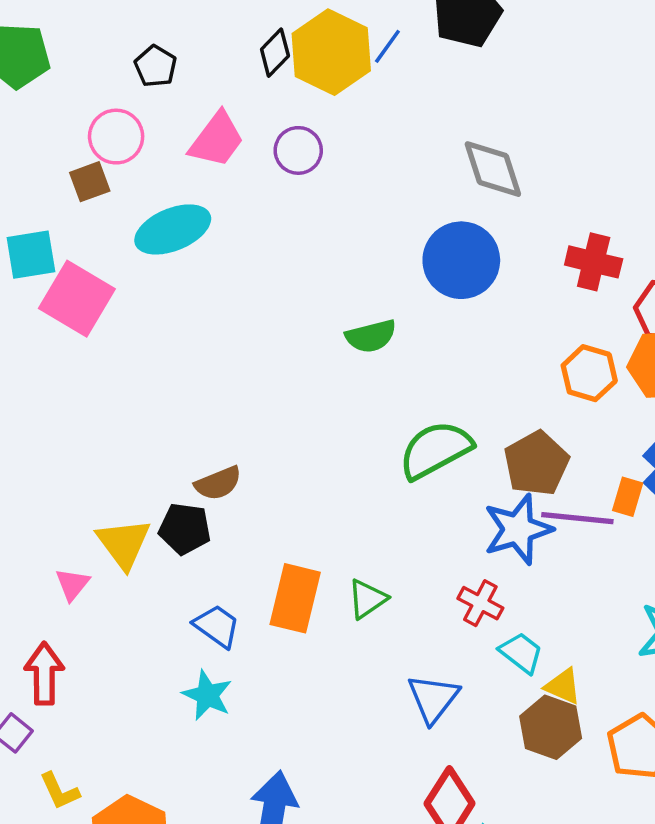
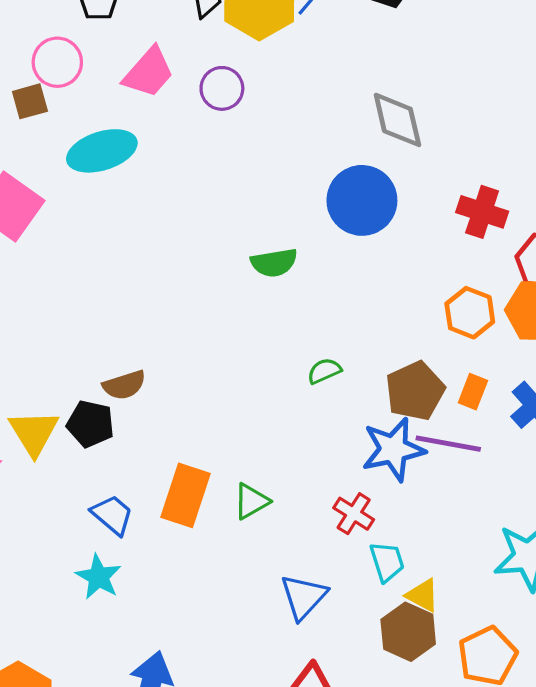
green semicircle: (435, 450) -> (324, 371), size x0.5
orange rectangle: (628, 497) -> (473, 392), moved
cyan trapezoid: (521, 653) -> (387, 562), turned 30

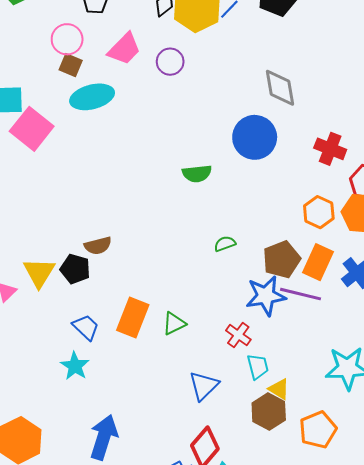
brown square: (30, 101) -> (71, 65), moved, turned 35
orange rectangle: (473, 392) -> (318, 262), size x1.6

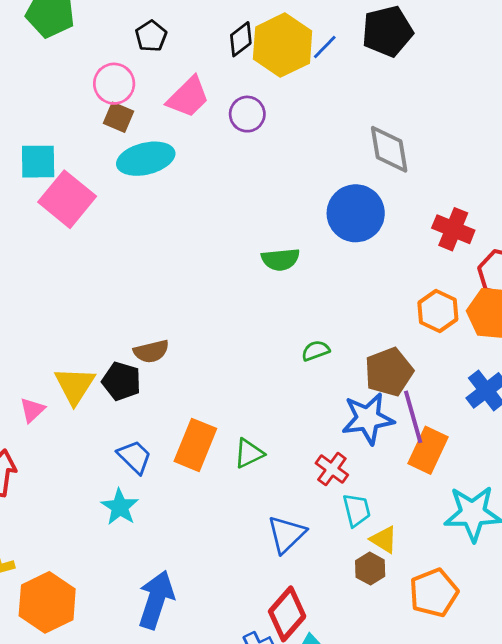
orange rectangle: (318, 262) -> (428, 450), moved
purple line: (301, 294) -> (413, 417), turned 60
brown hexagon: (269, 412) -> (370, 569), size x0.7

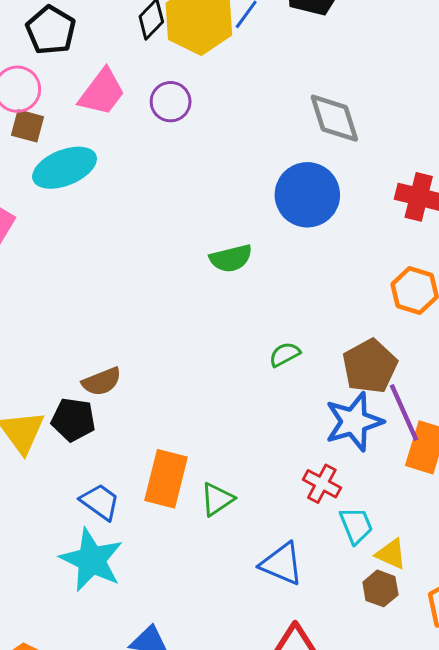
black pentagon: (151, 36) -> (51, 30), size x1.4
green triangle: (249, 453) -> (217, 499), moved
cyan star: (120, 507) -> (92, 560), size x1.5
blue triangle: (286, 534) -> (282, 564), turned -45

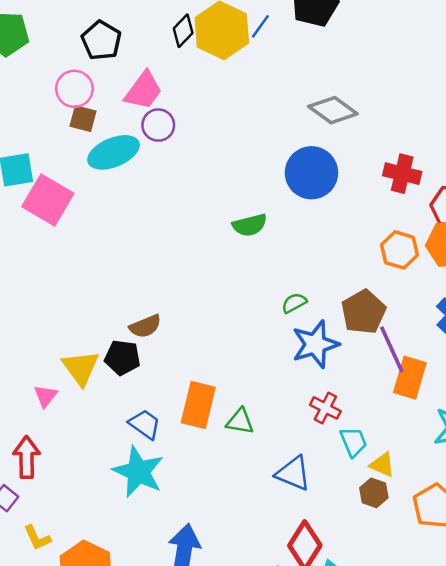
purple circle: (171, 102) -> (158, 125), moved
gray diamond: (334, 118) -> (333, 110), turned -36
blue star: (354, 422) -> (315, 344), moved
green triangle: (217, 499) -> (240, 421), turned 44

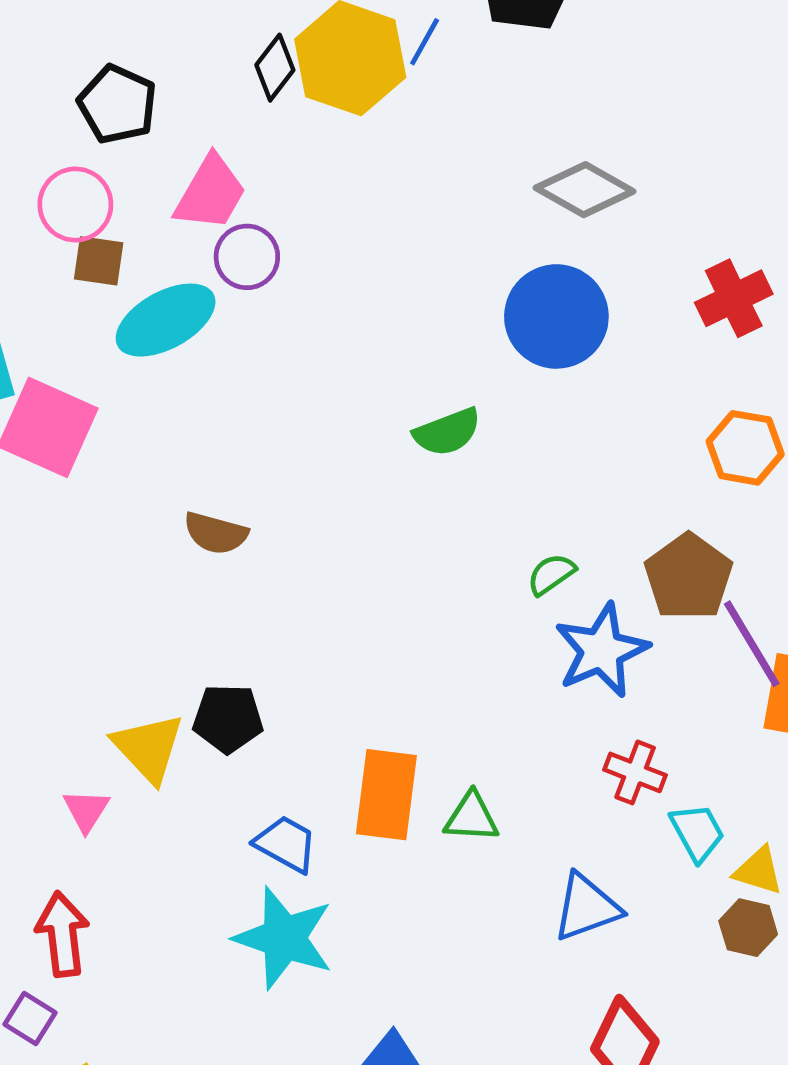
red cross: (402, 174) -> (734, 298), turned -33
brown semicircle: (145, 326) -> (216, 533), moved, turned 44
blue triangle: (293, 473) -> (587, 907), turned -36

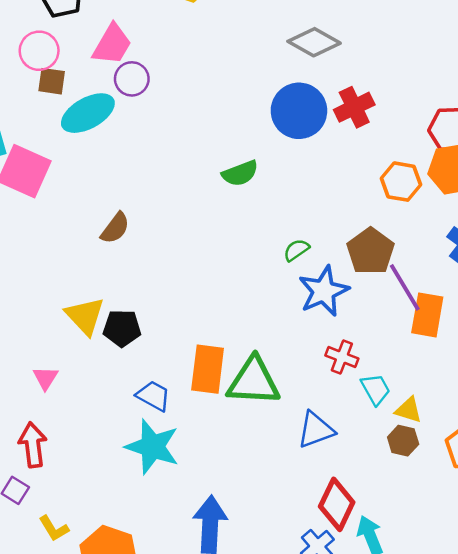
red cross: (734, 298) -> (354, 107), moved
brown semicircle: (216, 533) -> (115, 228), turned -68
yellow triangle: (148, 748) -> (85, 316), moved
green triangle: (472, 817) -> (254, 381), size x1.8

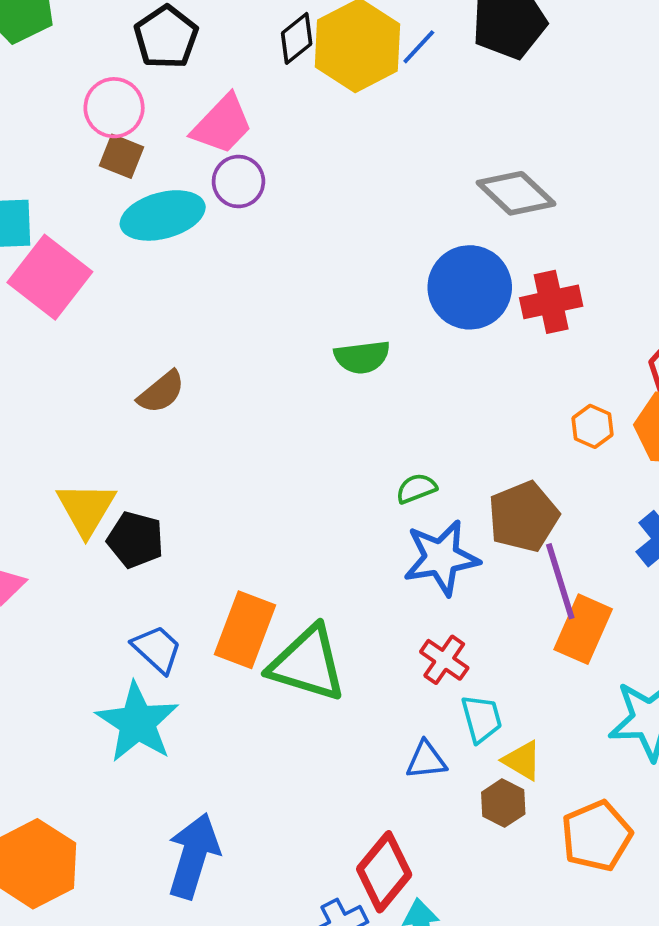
orange hexagon: (401, 182) -> (592, 426), size x0.7
blue triangle: (316, 430) -> (426, 760), moved, size x0.7

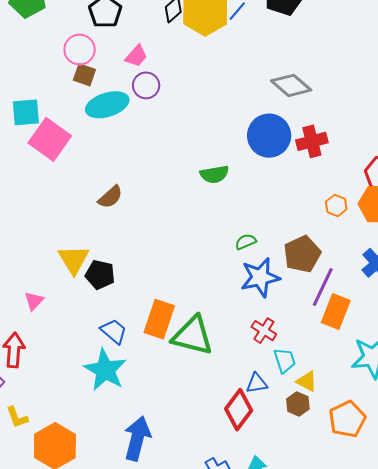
pink trapezoid: (222, 124) -> (136, 56), size x0.7
purple line: (560, 581) -> (323, 287), turned 45
red diamond: (384, 872) -> (239, 410), moved

